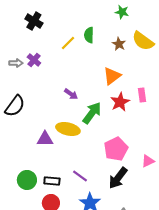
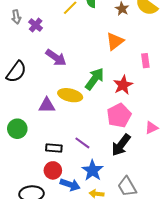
gray arrow: (16, 63) -> (16, 17), moved, turned 80
purple arrow: (71, 94) -> (56, 58), moved, size x1.5
red star: (120, 102) -> (123, 85), moved
green circle: (27, 180) -> (17, 129), moved

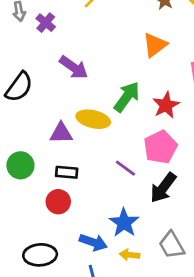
purple line: (82, 143) -> (125, 168), moved
black rectangle: (54, 148) -> (67, 172), moved
red circle: (53, 170) -> (58, 202), moved

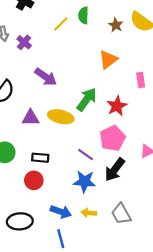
purple triangle: (61, 133) -> (31, 118), moved
blue star: (124, 223) -> (84, 181), moved, turned -30
yellow arrow: (130, 255) -> (89, 213), moved

